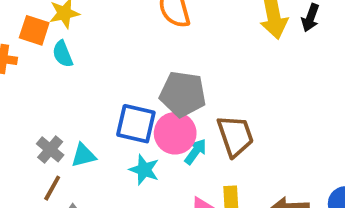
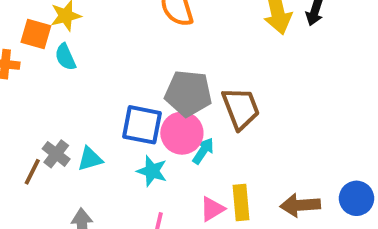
brown trapezoid: (235, 136) -> (241, 108), moved
brown line: (52, 188) -> (32, 172), moved

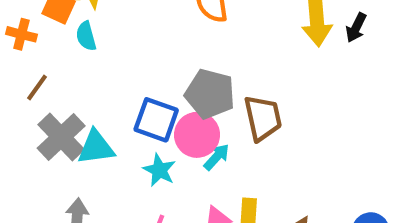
gray cross: (56, 154) -> (61, 137), size x1.6
cyan triangle: (90, 159) -> (96, 147), size x1.4
brown line: (32, 172) -> (37, 87), moved

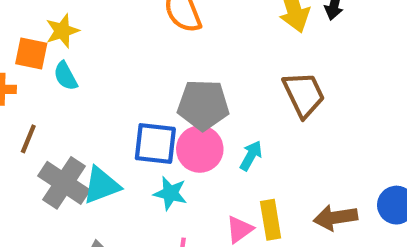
brown trapezoid: (263, 118) -> (304, 94), moved
cyan arrow: (217, 157) -> (251, 156), moved

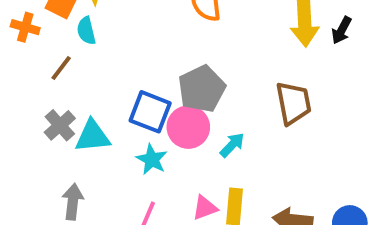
gray pentagon: (203, 105) -> (202, 89), turned 30
brown line: (28, 139) -> (61, 68), moved
gray cross: (64, 183) -> (60, 125), size x0.7

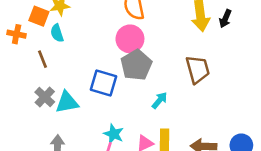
brown line: (61, 68) -> (42, 59), turned -54
pink circle: (188, 127) -> (130, 39), moved
cyan star: (152, 159) -> (114, 134), moved

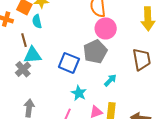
pink circle: (130, 39) -> (106, 28), moved
cyan triangle: (67, 102) -> (33, 55), moved
cyan star: (114, 134) -> (79, 93), moved

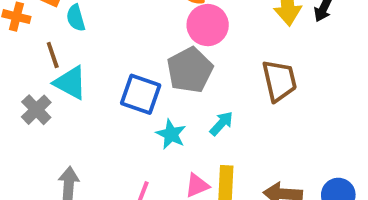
cyan triangle: (33, 55) -> (70, 83), turned 36
gray cross: (23, 69) -> (36, 110), moved
cyan star: (79, 93) -> (171, 134), moved

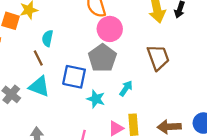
cyan semicircle: (76, 18) -> (47, 38), moved, turned 35
brown line: (53, 55) -> (38, 58), moved
cyan triangle: (70, 83) -> (39, 86), moved

